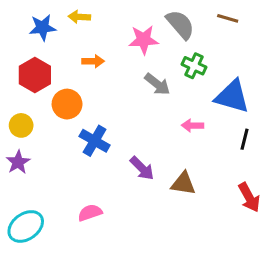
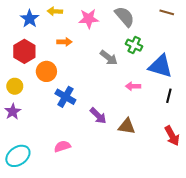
brown line: (228, 18) -> (167, 12), moved
blue star: (43, 28) -> (30, 19), turned -30
pink star: (144, 40) -> (89, 19), moved

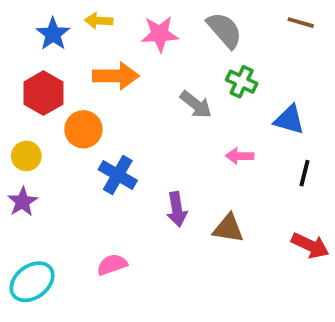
orange arrow: (64, 42) -> (116, 76), size x1.6
blue triangle: (160, 66) -> (289, 120), size x0.7
purple arrow: (98, 116) -> (177, 209), turned 36
red arrow: (172, 136) -> (310, 246), turned -36

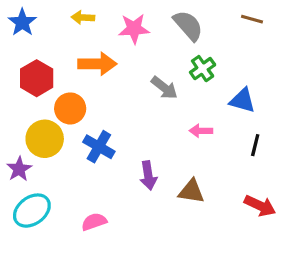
blue star: (53, 34) -> (22, 22), moved
green cross: (242, 82) -> (203, 69), turned 30
yellow circle: (26, 156) -> (45, 139), moved, size x1.5
cyan ellipse: (32, 282) -> (32, 211), moved

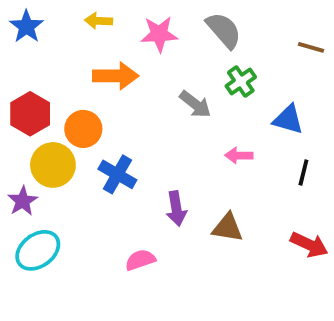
brown line: (252, 19) -> (311, 47), moved
red hexagon: (37, 78) -> (30, 114), moved
pink semicircle: (94, 222) -> (140, 260), moved

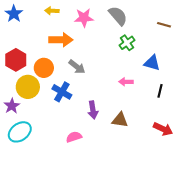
gray arrow: (195, 104) -> (77, 67), moved

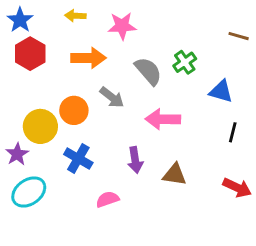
gray semicircle: (118, 16) -> (148, 71), moved
red hexagon: (16, 60) -> (30, 54), moved
orange circle: (44, 68) -> (74, 110), moved
pink arrow: (126, 82) -> (163, 119), moved, size x1.6
blue cross: (62, 92) -> (78, 158), moved

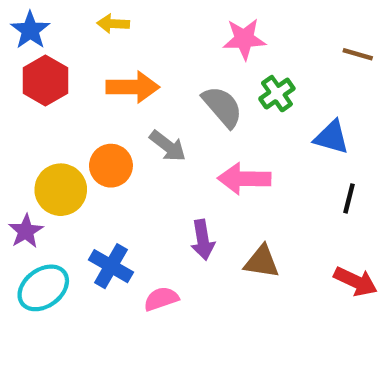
pink star: (122, 26) -> (244, 39), moved
blue cross: (78, 158) -> (111, 266), moved

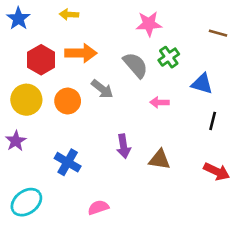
red hexagon: (45, 80) -> (41, 60), moved
pink arrow: (244, 179) -> (159, 102), moved, size x0.6
yellow circle: (61, 190) -> (26, 100), moved
cyan ellipse: (43, 288) -> (26, 202), moved
pink semicircle: (161, 299) -> (98, 207), moved

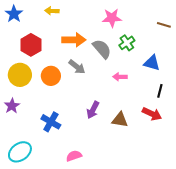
orange arrow: (81, 53) -> (74, 40), moved
purple arrow: (124, 146) -> (93, 110), turned 36
red arrow: (217, 172) -> (152, 114), moved

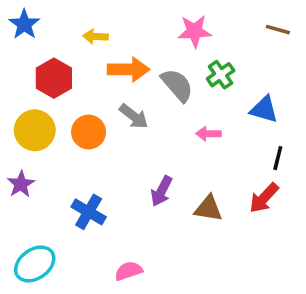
yellow arrow: (52, 11) -> (96, 36), moved
brown line: (164, 25) -> (278, 30), moved
red arrow: (152, 114) -> (264, 198), turned 108

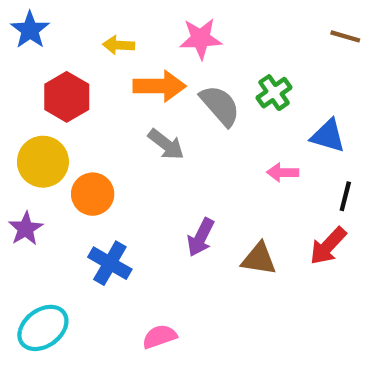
pink star: (195, 31) -> (201, 39), moved
orange circle: (89, 132) -> (93, 194), moved
pink arrow: (208, 134) -> (283, 172), moved

